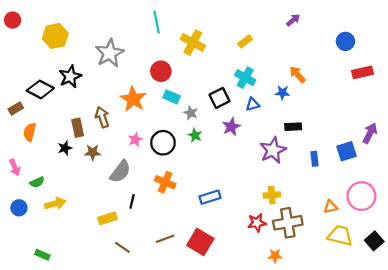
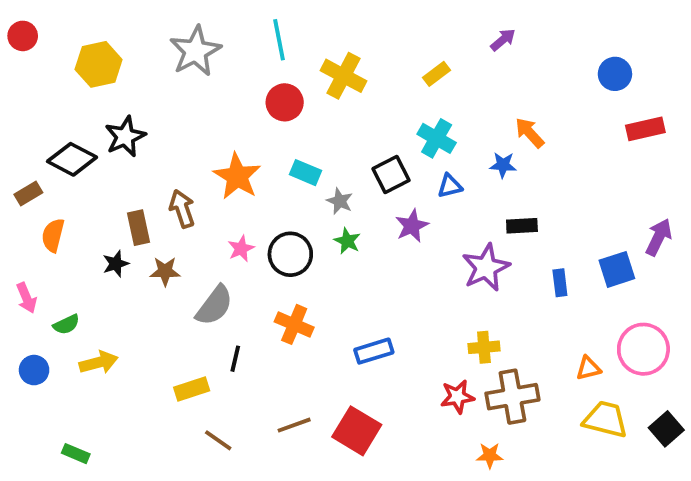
purple arrow: (293, 20) -> (503, 40), moved
gray star: (110, 53) -> (195, 51), moved
red circle: (161, 71) -> (285, 102), moved

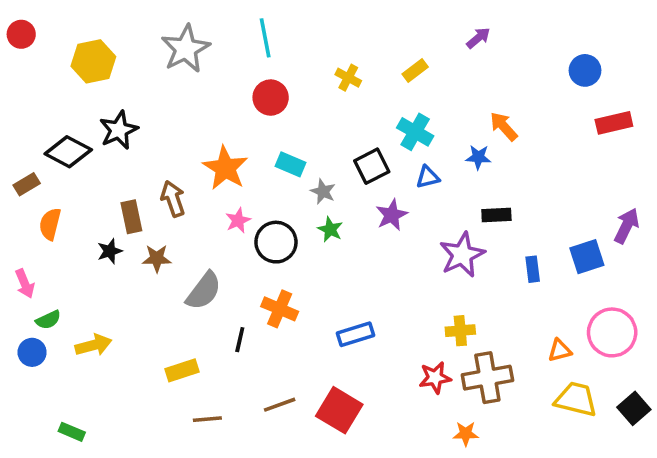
yellow cross: (343, 76) -> (348, 78), moved, size x0.6
pink star: (241, 249) -> (238, 220), moved
green semicircle: (66, 324) -> (48, 320), moved
black line: (235, 359) -> (240, 340), moved
brown line: (218, 440) -> (207, 419), turned -40

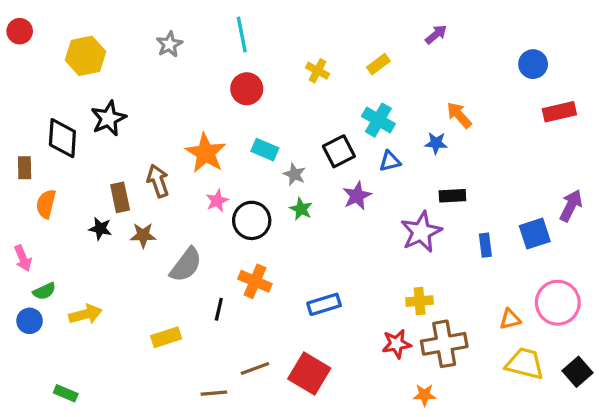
gray star: (186, 49) -> (169, 44), size x0.6
black diamond: (68, 152) -> (62, 138), turned 66
brown rectangle: (27, 184) -> (25, 168), turned -60
black star: (110, 251) -> (100, 229), turned 30
brown line: (207, 419) -> (214, 393), moved

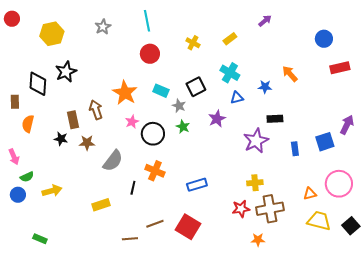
orange arrow: (459, 115) -> (290, 74), moved
black square: (339, 151) -> (196, 87), moved

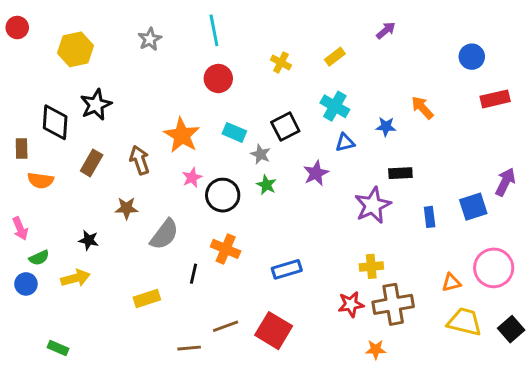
brown rectangle: (73, 120) -> (92, 163), moved, turned 42
orange semicircle: (28, 124) -> (41, 180), turned -96
black star: (61, 139) -> (89, 240), moved

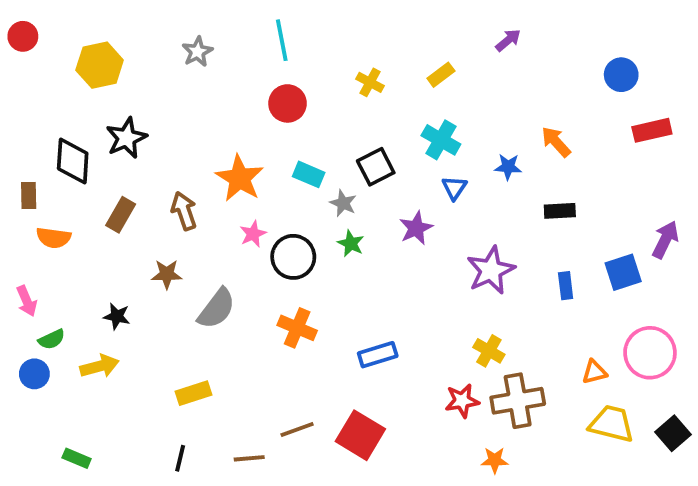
blue triangle: (345, 143) -> (454, 188), turned -42
black rectangle: (400, 173) -> (560, 211), moved
yellow cross: (371, 266) -> (489, 351), turned 35
black line: (194, 274) -> (180, 458), moved

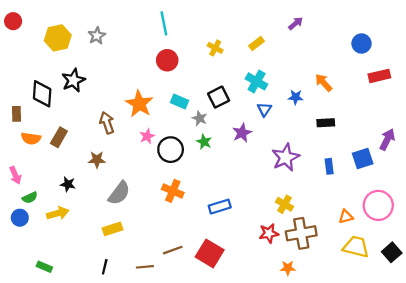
gray star: (197, 52) -> (97, 36), moved
brown rectangle: (121, 215) -> (59, 137), moved
gray semicircle: (217, 309) -> (119, 193), moved

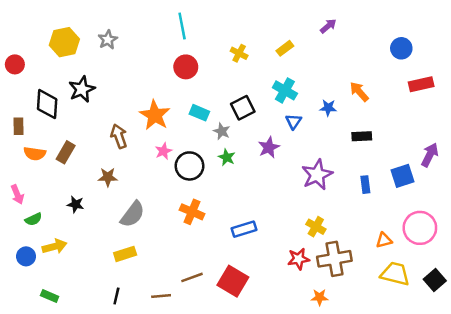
red circle: (13, 21) -> (15, 64), moved
yellow arrow: (58, 213) -> (54, 246), moved
blue circle: (20, 218) -> (26, 256), moved

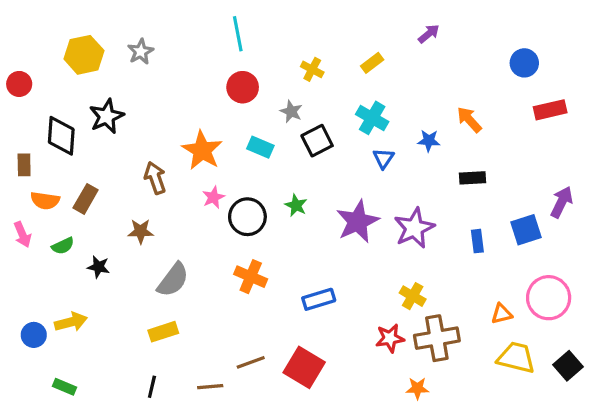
gray star: (222, 131) -> (291, 111), moved
purple star: (269, 147) -> (358, 222), moved, size x1.5
pink arrow: (17, 194) -> (22, 235), moved
green semicircle: (33, 219) -> (63, 246), moved

